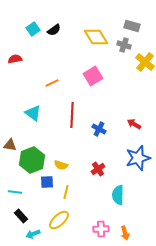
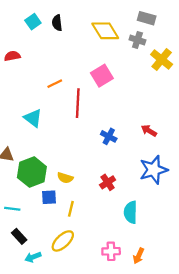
black semicircle: (54, 30) -> (57, 23), turned 120
red line: (72, 115) -> (78, 103), moved
orange arrow: (125, 233) -> (139, 256), turned 40

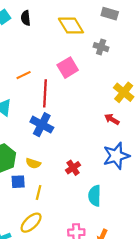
gray cross: (137, 40) -> (101, 47), moved
yellow cross: (162, 59) -> (124, 92), moved
blue cross: (109, 136) -> (42, 125), moved, size x1.5

